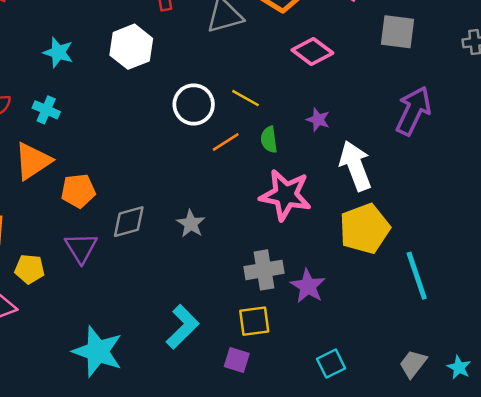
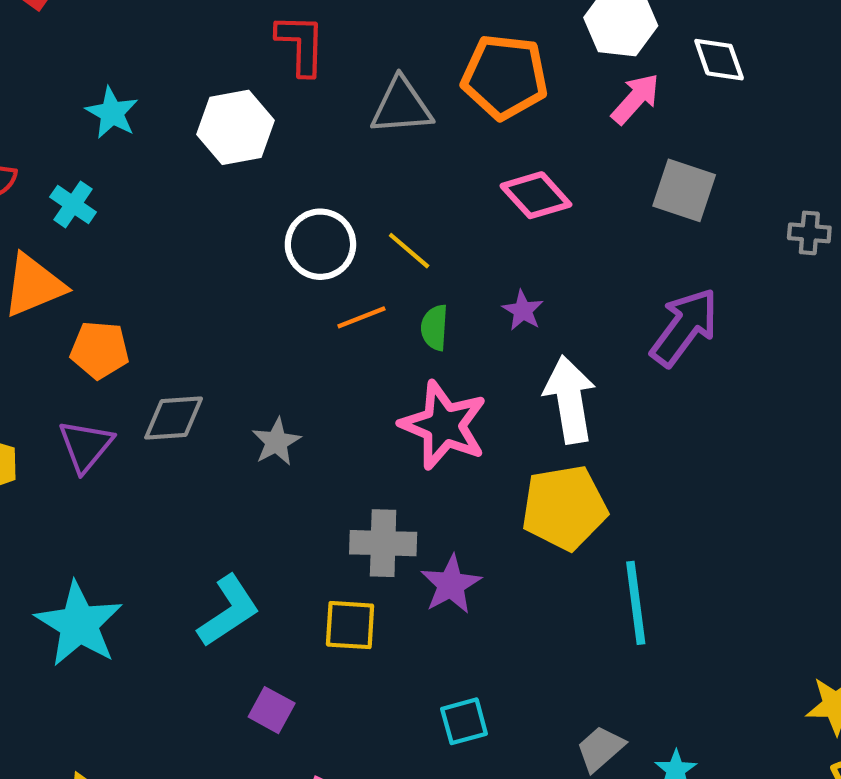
purple square: (237, 360) -> (272, 710), moved

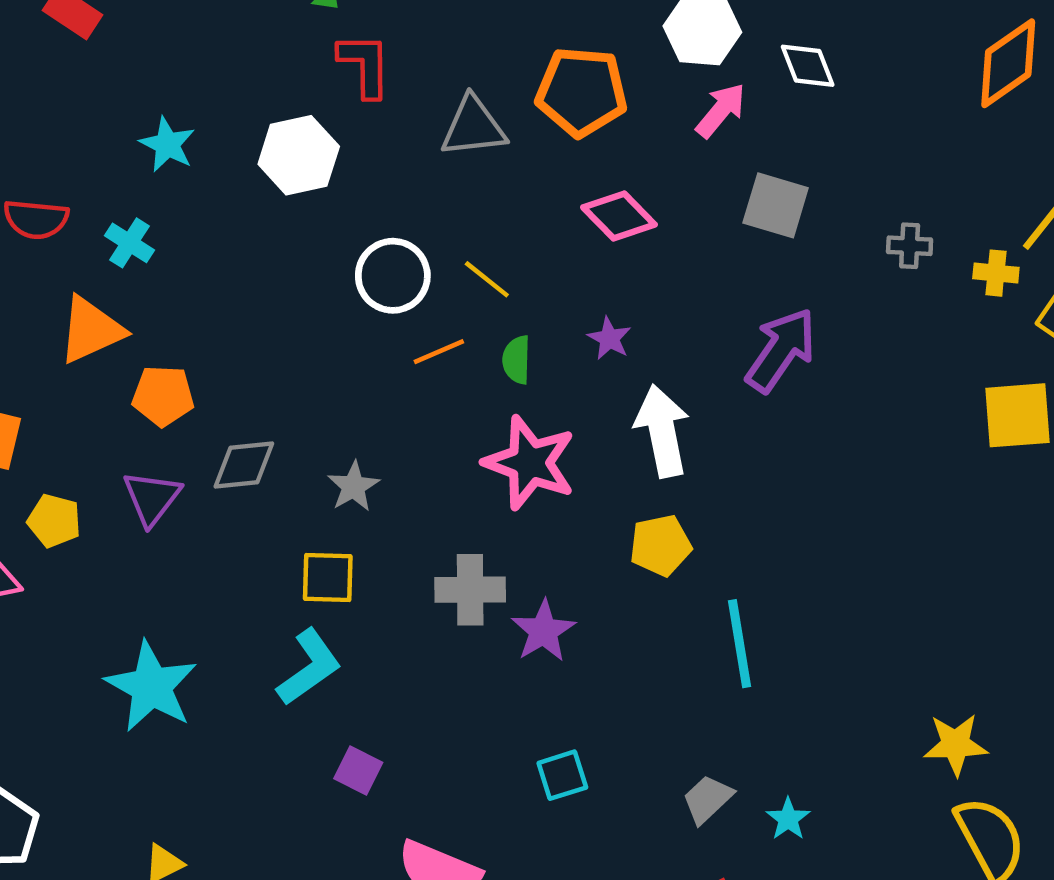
yellow pentagon: (564, 508) -> (660, 545), size x0.7
yellow square: (350, 625) -> (328, 577), moved

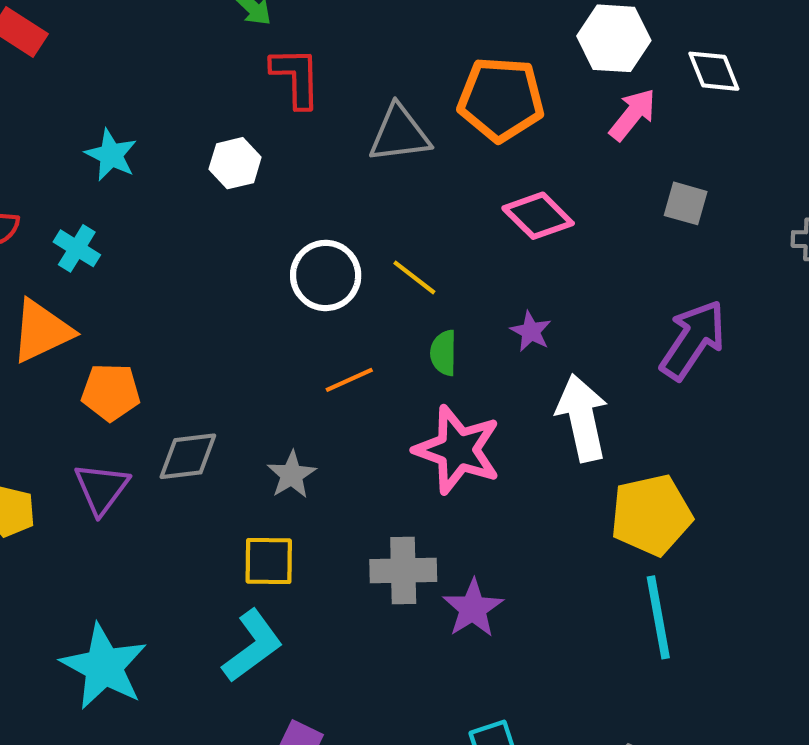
white hexagon: (299, 155) -> (235, 163), size x0.7
gray square: (776, 205) -> (686, 203), size x0.7
orange line: (439, 352) -> (349, 380), moved
yellow pentagon: (660, 545) -> (651, 515), moved, size x1.4

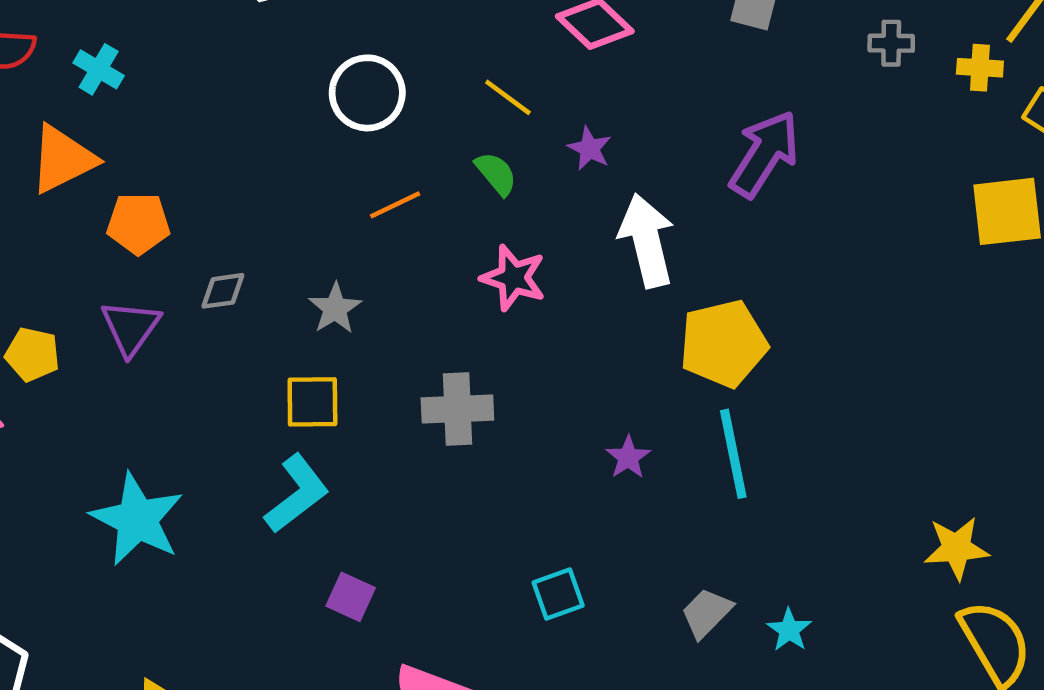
yellow line: (414, 277) -> (508, 97), moved
green semicircle: (444, 353) -> (496, 174), turned 141
pink star: (458, 450) -> (513, 278), size x0.7
gray diamond: (188, 456) -> (223, 291), size x0.7
purple star: (473, 608) -> (628, 457), moved, size x0.7

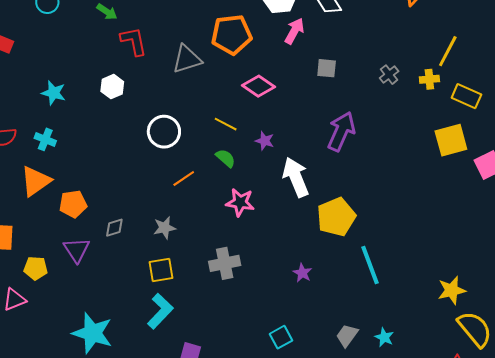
gray cross: (891, 43) -> (389, 75), turned -30
gray star: (335, 308) -> (165, 228), turned 30
cyan line: (733, 454) -> (370, 265), moved

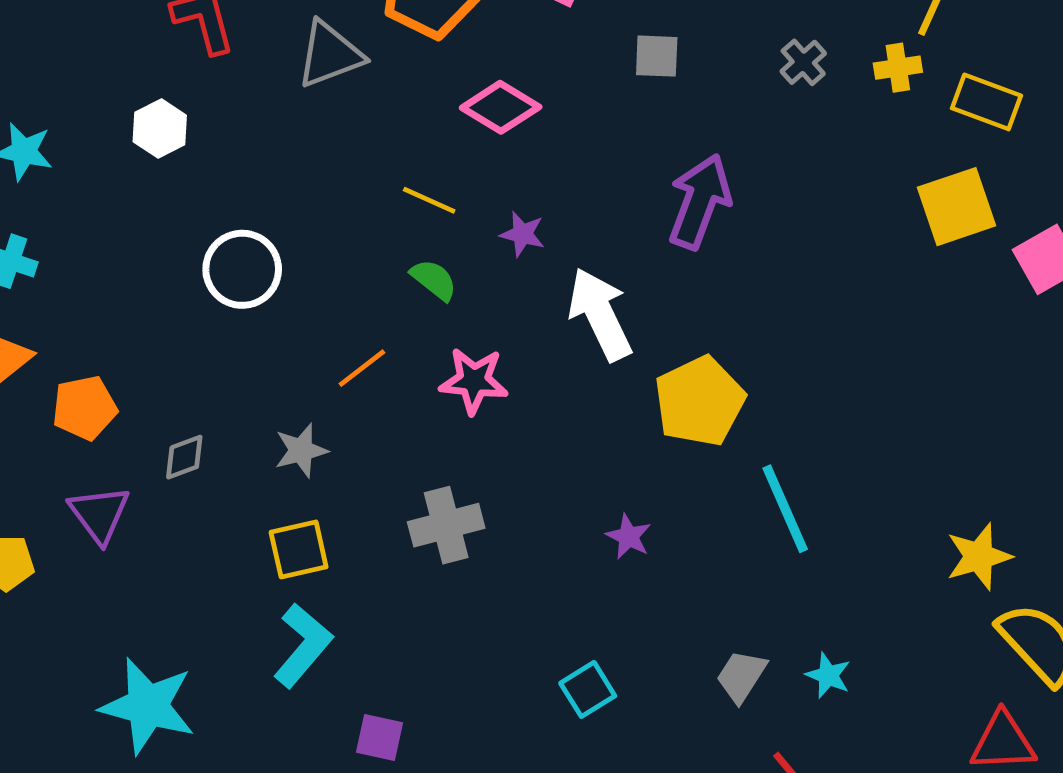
white circle: (164, 132) -> (242, 269), moved
orange line: (184, 179) -> (362, 368), moved

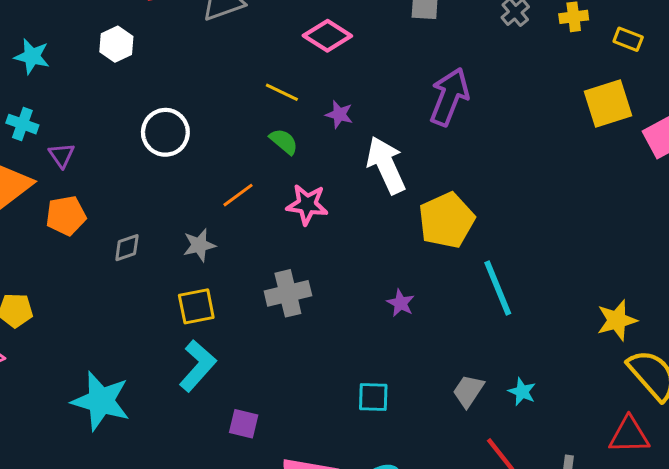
yellow rectangle: (987, 102) -> (628, 39), size x0.7
purple triangle: (99, 514) -> (62, 155), moved, size x0.7
cyan square: (588, 689) -> (373, 397), turned 32

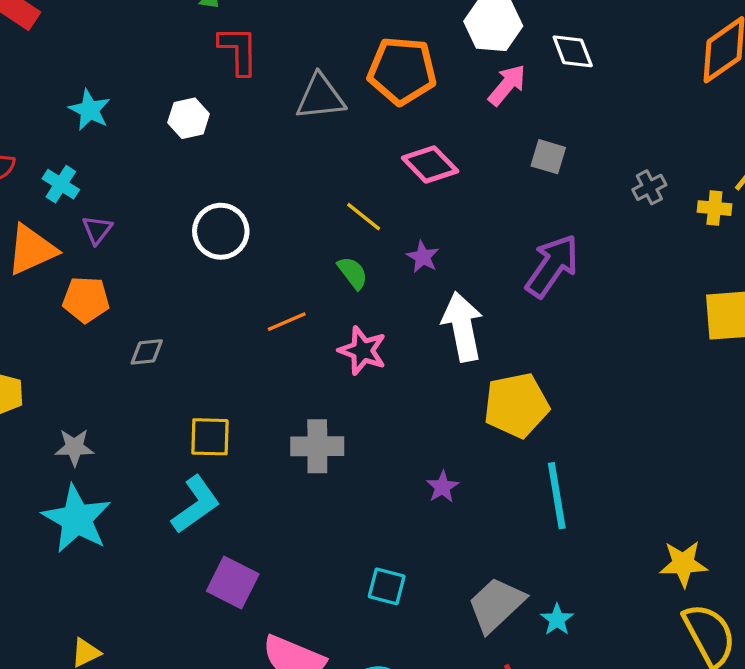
gray star: (199, 245) -> (74, 447), moved
gray trapezoid: (468, 391) -> (496, 605), size x1.5
purple square: (244, 424) -> (233, 582), size x1.4

